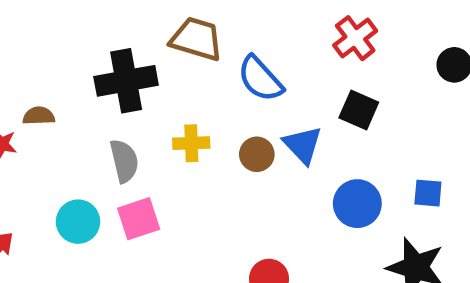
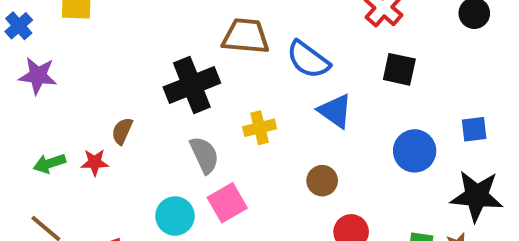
brown semicircle: (39, 116) -> (122, 131), turned -52
blue triangle: (303, 145) -> (335, 111), moved
brown circle: (257, 154) -> (322, 181), moved

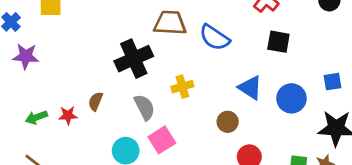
blue triangle: (335, 111) -> (250, 88), moved
brown semicircle: (122, 131) -> (95, 101), moved

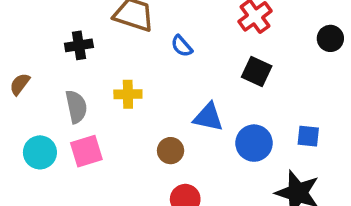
blue semicircle: (214, 38) -> (182, 46), size x0.6
black cross: (134, 59) -> (79, 45), size x0.6
blue triangle: (250, 88) -> (208, 117), turned -36

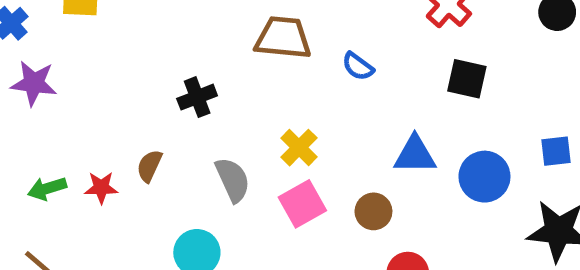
black cross: (79, 45) -> (197, 97), moved
yellow cross: (128, 94) -> (299, 148), turned -32
pink square: (86, 151) -> (302, 204), moved

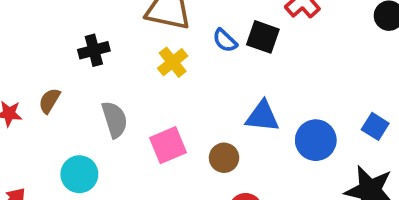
black square: (467, 79) -> (263, 37), moved
yellow cross: (299, 148) -> (173, 62), moved
blue square: (556, 151) -> (375, 126), turned 32

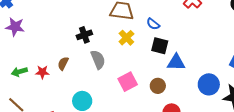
black square: (263, 37) -> (160, 46), moved
gray semicircle: (115, 119) -> (98, 60), moved
blue circle: (316, 140) -> (209, 84), moved

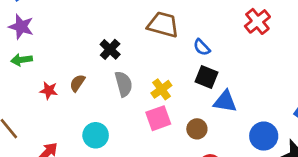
black cross: (84, 35) -> (110, 49), turned -35
yellow cross: (126, 38) -> (161, 89), moved
green arrow: (19, 72) -> (22, 60), moved

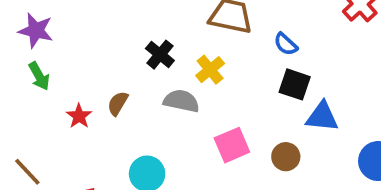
green arrow: (22, 60) -> (39, 76), turned -108
gray semicircle: (124, 84) -> (181, 101), turned -60
yellow cross: (161, 89) -> (210, 70), moved
red star: (49, 91) -> (79, 116), turned 30

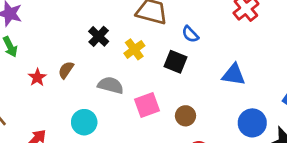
black square: (295, 84) -> (175, 62), moved
gray semicircle: (181, 101) -> (111, 85), moved
blue triangle: (322, 117) -> (234, 75), moved

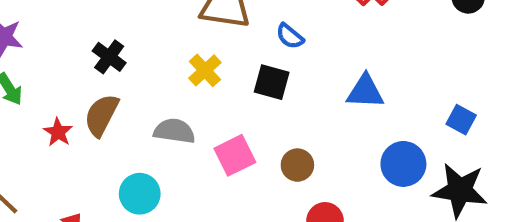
black cross: (99, 36) -> (109, 57), moved
brown semicircle: (66, 70) -> (101, 115), size x1.5

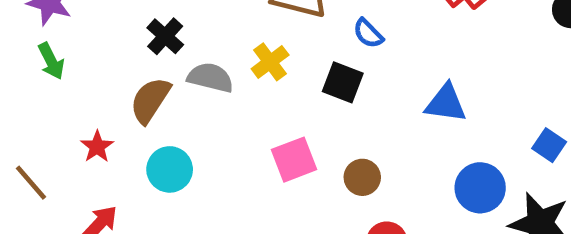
gray semicircle: (174, 131) -> (210, 78), moved
red star: (58, 132) -> (97, 147), moved
cyan circle: (140, 194) -> (170, 169), moved

